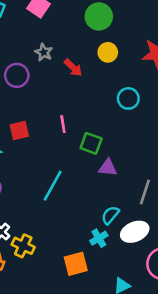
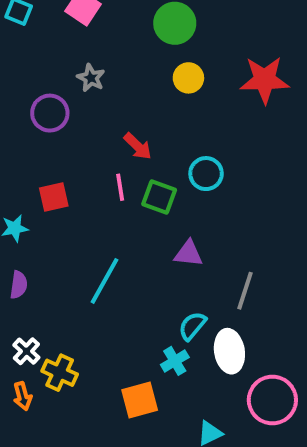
red arrow: (73, 68) -> (138, 146), moved
cyan circle: (128, 98) -> (206, 174), moved
green square: (91, 143) -> (159, 197), moved
white ellipse: (135, 232) -> (229, 351), turned -76

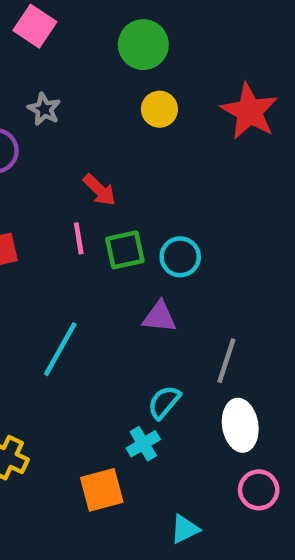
red star: (265, 80) -> (249, 111), turned 30
cyan circle: (206, 174) -> (180, 257), moved
green square: (159, 197) -> (125, 250), turned -32
white ellipse: (229, 351) -> (240, 425), moved
pink circle: (272, 400) -> (259, 490), size x0.7

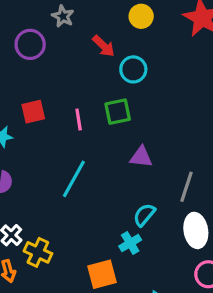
red arrow: (99, 190) -> (104, 46), moved
pink line: (79, 238) -> (79, 119), moved
cyan circle: (180, 257) -> (133, 69), moved

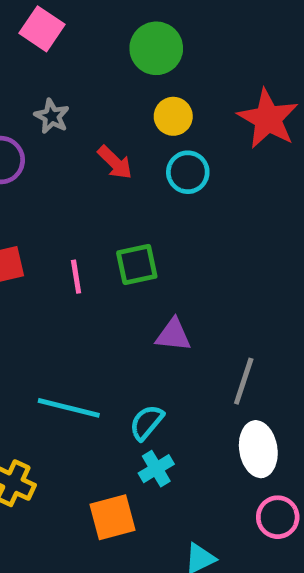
cyan circle: (133, 69) -> (188, 172), moved
cyan line: (74, 179) -> (69, 408), moved, turned 75
cyan semicircle: (144, 215) -> (147, 422), moved

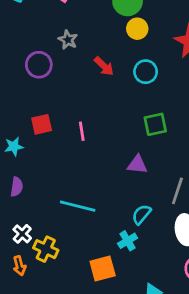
yellow circle: (173, 116) -> (137, 29), moved
green square: (137, 265) -> (155, 124), moved
cyan semicircle: (147, 422) -> (141, 214), moved

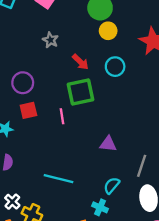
purple circle: (39, 65) -> (23, 83), moved
green square: (155, 124) -> (80, 92), moved, size x1.4
cyan cross: (128, 241) -> (100, 207), turned -35

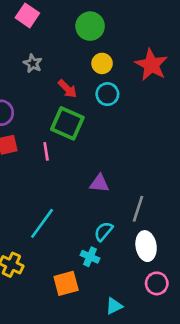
yellow circle: (108, 31) -> (102, 63), moved
green square: (80, 92) -> (67, 123), turned 36
cyan line: (58, 179) -> (42, 223), turned -68

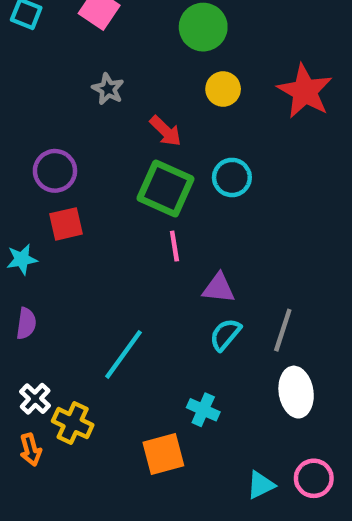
cyan circle: (107, 94) -> (232, 177), moved
pink line: (46, 151) -> (174, 246), moved
cyan semicircle: (103, 231) -> (225, 335), moved
pink circle: (157, 283) -> (314, 478), moved
cyan triangle: (114, 306) -> (261, 485), moved

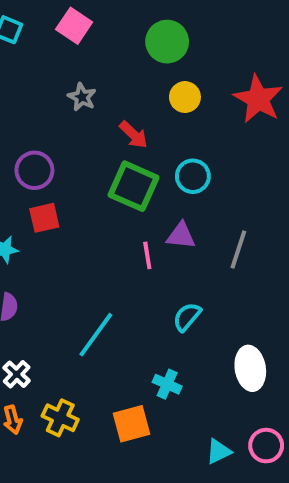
pink line: (174, 246) -> (147, 255), moved
purple triangle: (219, 288) -> (181, 236), moved
gray line: (283, 330) -> (238, 250), moved
yellow cross: (73, 423) -> (60, 418), moved

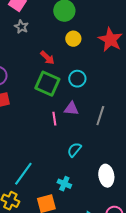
gray star: (82, 97) -> (21, 27), moved
cyan line: (96, 335) -> (23, 174), moved

